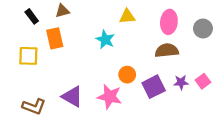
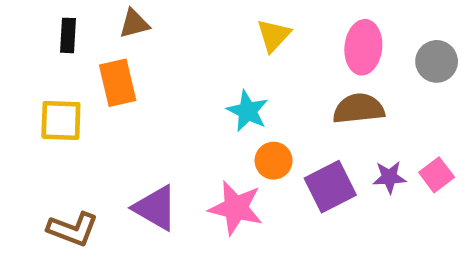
black rectangle: (32, 16) -> (68, 35), turned 40
yellow triangle: (127, 16) -> (274, 35), turned -42
cyan star: (105, 39) -> (248, 111), moved

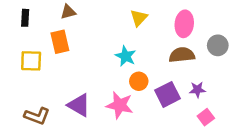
black rectangle: (68, 35) -> (25, 18), moved
gray circle: (437, 61) -> (218, 45), moved
pink square: (437, 175) -> (206, 117), moved

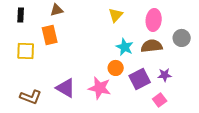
cyan star: (126, 56) -> (125, 47), moved
pink square: (206, 117) -> (160, 100), moved

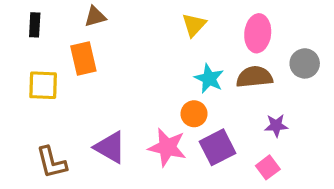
purple square: (140, 79) -> (217, 147), moved
brown L-shape: (31, 97) -> (51, 162), turned 55

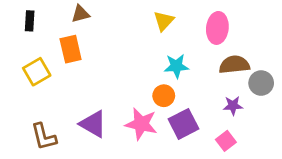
gray circle: (305, 63) -> (261, 83), moved
brown semicircle: (254, 77) -> (234, 65), moved
cyan star: (209, 79) -> (176, 66), turned -30
yellow square: (43, 85) -> (37, 72), turned -32

